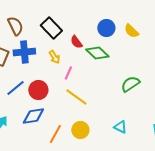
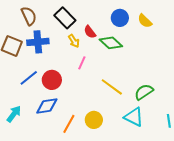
yellow arrow: (54, 57) -> (74, 41), moved
green semicircle: (130, 84) -> (144, 92), moved
yellow line: (76, 97) -> (112, 87), moved
cyan triangle: (120, 127) -> (134, 117), size x1.5

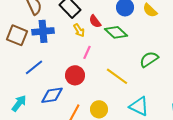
red circle: (52, 80) -> (75, 75), moved
green semicircle: (144, 92) -> (149, 59), moved

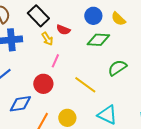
red semicircle: (95, 21) -> (63, 30), turned -32
green diamond: (116, 32) -> (98, 40), moved, turned -40

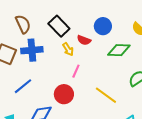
blue circle: (93, 16) -> (103, 26), moved

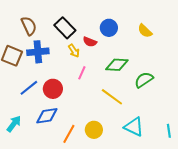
green diamond: (119, 50) -> (117, 65), moved
red circle: (64, 94) -> (53, 89), moved

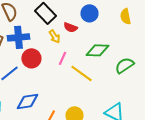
yellow semicircle: (145, 31) -> (125, 16), turned 35
red circle: (53, 89) -> (31, 58), moved
yellow line: (112, 97) -> (81, 73), moved

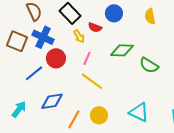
blue cross: (18, 37) -> (43, 37), turned 30
green semicircle: (124, 65) -> (149, 65), turned -114
yellow line: (81, 73) -> (92, 81), moved

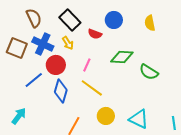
yellow arrow: (79, 36) -> (68, 43), moved
blue diamond: (52, 101) -> (61, 91), moved, turned -65
yellow circle: (99, 115) -> (106, 116), moved

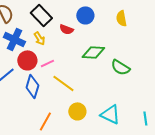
pink line: (87, 65) -> (47, 63), moved, turned 40

